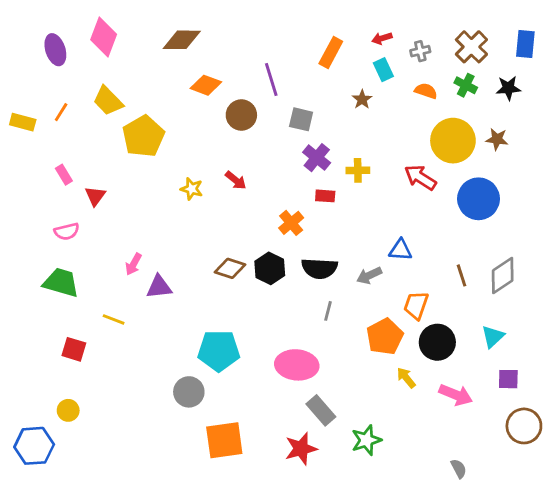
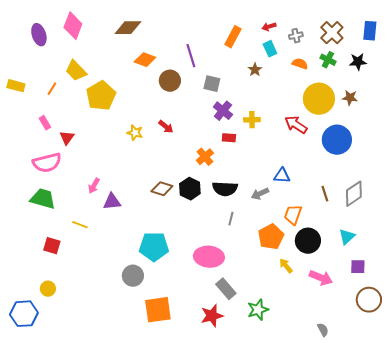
orange line: (61, 112) -> (52, 89), moved
pink semicircle: (67, 231) -> (47, 163), size x1.6

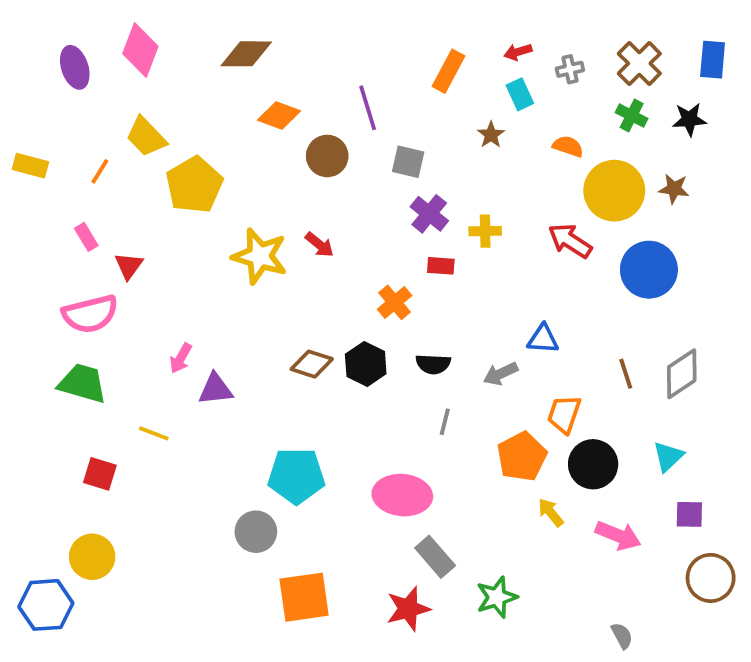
orange semicircle: (300, 64) -> (568, 146), moved
yellow star: (135, 133) -> (260, 256), size x1.8
black semicircle: (225, 189) -> (433, 364), size x0.7
yellow circle: (48, 289) -> (92, 557), size x1.5

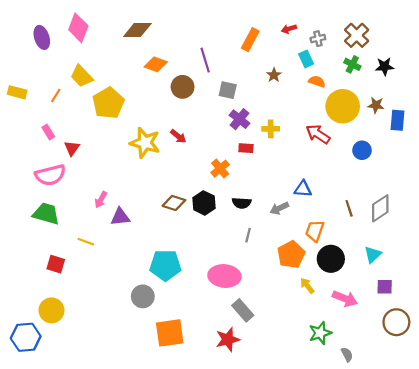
blue rectangle: (713, 60) -> (397, 120), moved
cyan rectangle: (520, 94) -> (306, 59), moved
blue circle: (649, 270) -> (362, 150), size x0.6
green star: (497, 597) -> (320, 333), moved

